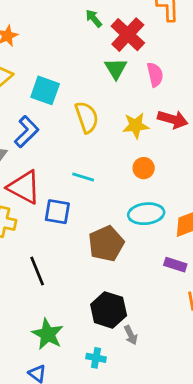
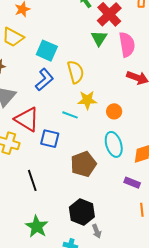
pink semicircle: (155, 75) -> (127, 45), size x1.4
yellow star: (136, 126) -> (87, 100), moved
blue L-shape: (27, 132) -> (44, 80), moved
cyan ellipse: (146, 214) -> (114, 144), turned 75

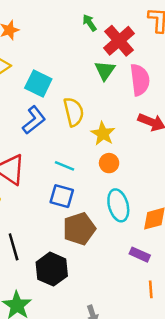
yellow star: (87, 100) -> (103, 134), moved, turned 30
orange circle: (114, 111) -> (109, 163), moved
blue square: (50, 139) -> (62, 196), moved
black hexagon: (82, 212) -> (52, 269), moved

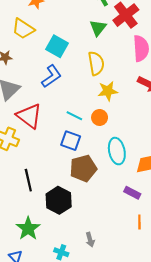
green triangle: (105, 70) -> (98, 28), moved
yellow semicircle: (74, 112) -> (96, 63), moved
yellow star: (103, 134) -> (108, 91), turned 30
orange circle: (109, 163) -> (100, 117), moved

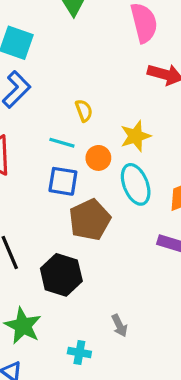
yellow semicircle: (96, 63) -> (84, 111), moved, size x0.6
yellow star: (108, 91) -> (136, 136), moved
orange circle: (100, 117) -> (98, 158), moved

